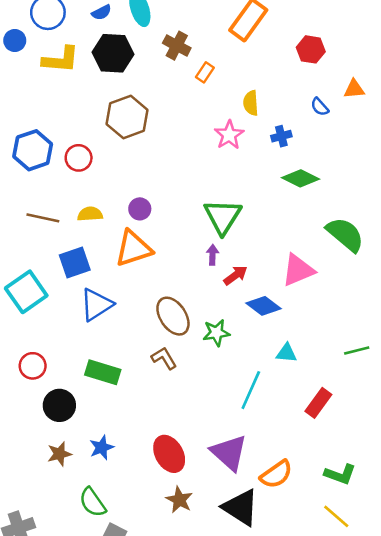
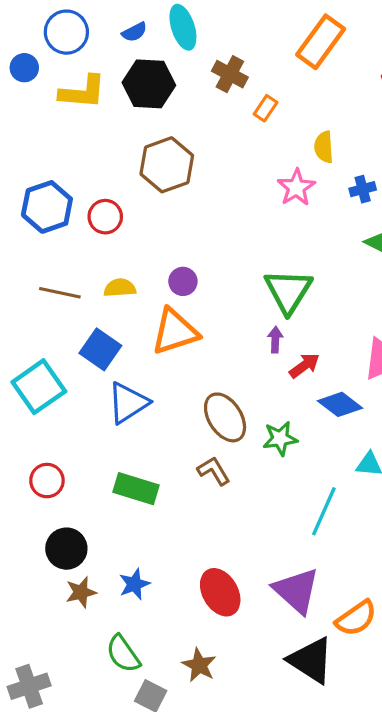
blue square: (75, 263) -> (100, 349), turned -36
black circle: (59, 405) -> (66, 549), moved
brown star: (179, 500) -> (199, 665), moved

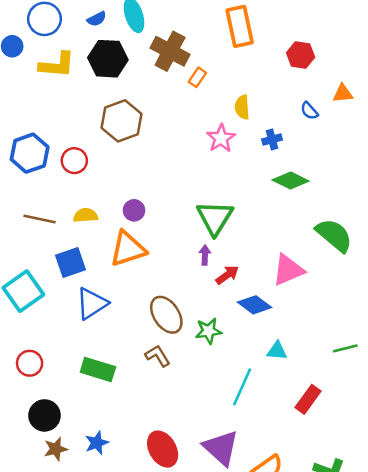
orange rectangle: (321, 42) -> (240, 26), turned -48
brown cross: (230, 74) -> (170, 51), size x1.4
blue square: (100, 349) -> (71, 263), turned 36

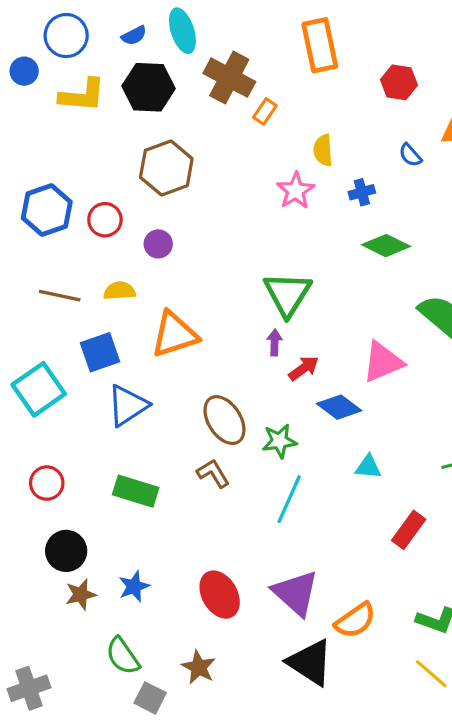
purple circle: (134, 210) -> (158, 244), moved
cyan line: (242, 387) -> (289, 499), moved

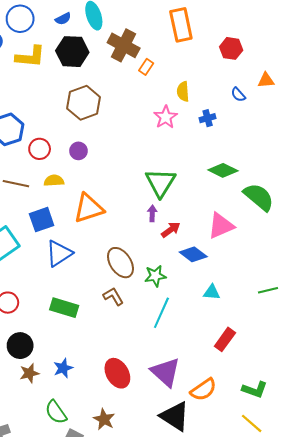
red circle: (105, 220) -> (40, 149), moved
green diamond: (386, 246) -> (223, 170), moved
red rectangle: (409, 530) -> (225, 339), moved

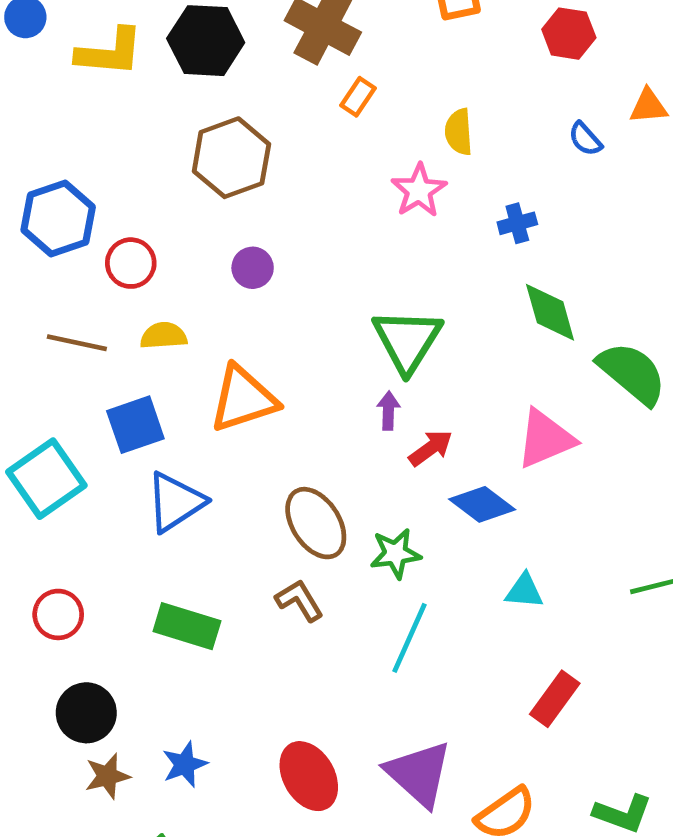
orange rectangle: (146, 67) -> (358, 97), moved
blue cross: (208, 118) -> (517, 223), moved
purple circle: (78, 151) -> (253, 268), moved
green diamond: (223, 170) -> (550, 312), turned 48

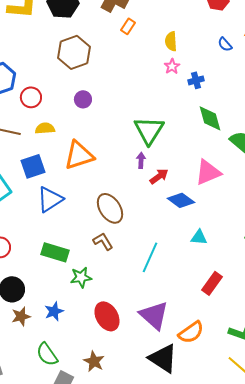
pink star: (419, 190) -> (172, 66), moved, size x0.7
green star: (395, 554) -> (81, 277), moved

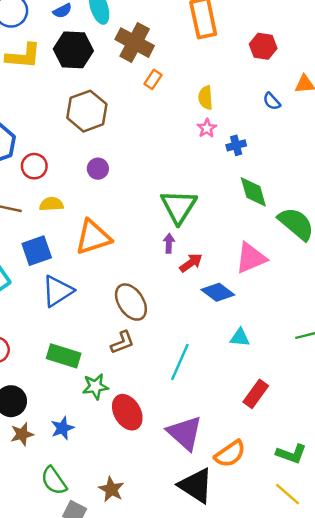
brown L-shape: (103, 241) -> (122, 342), turned 100
red ellipse: (107, 316) -> (127, 412), moved

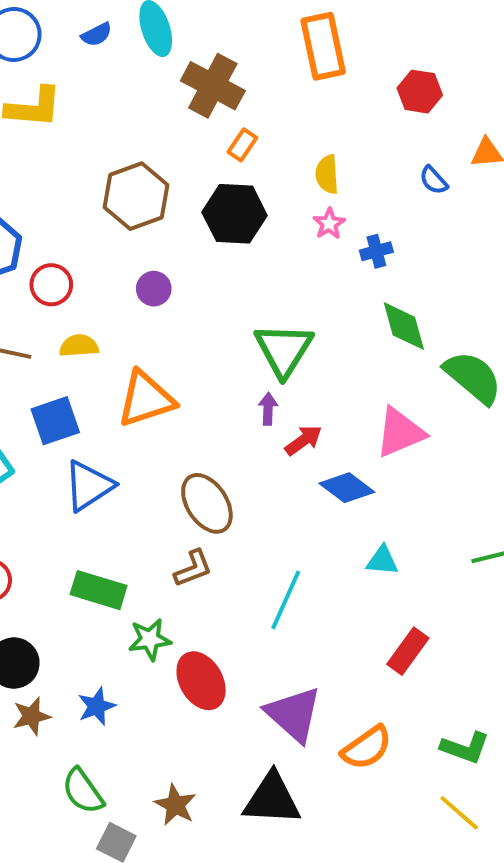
black hexagon: (73, 50) -> (235, 214), moved
black triangle: (196, 486) -> (272, 799), moved, turned -30

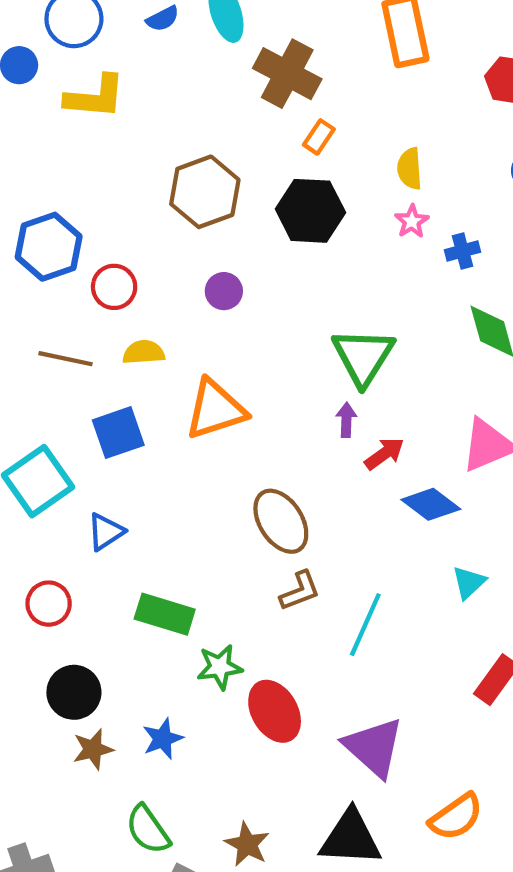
blue triangle: (89, 486) -> (106, 532), moved, size x0.7
cyan triangle: (382, 561) -> (469, 582), turned -48
brown L-shape: (193, 568) -> (300, 591), moved
orange semicircle: (367, 748) -> (456, 817), moved

